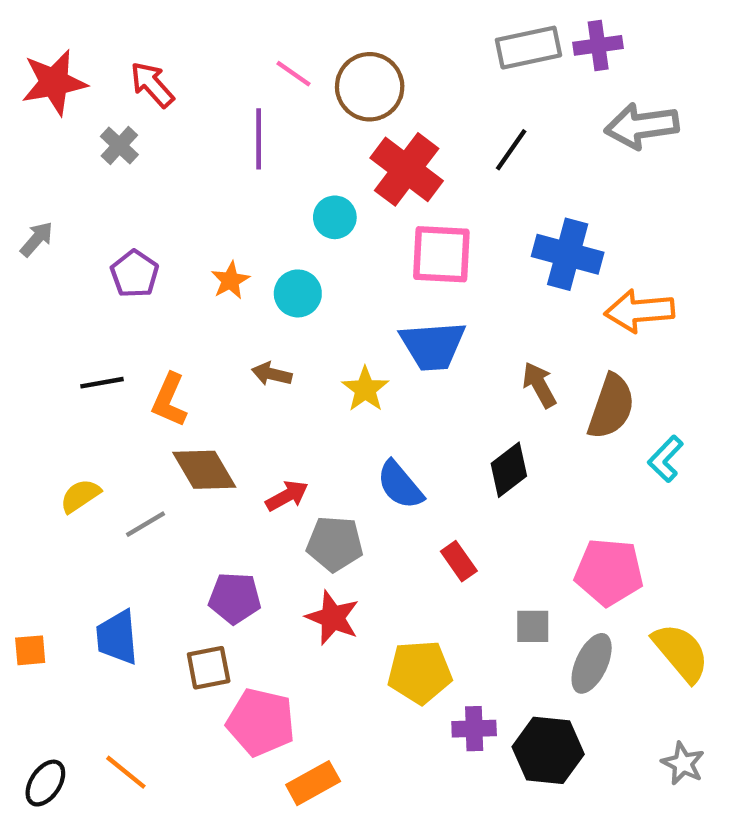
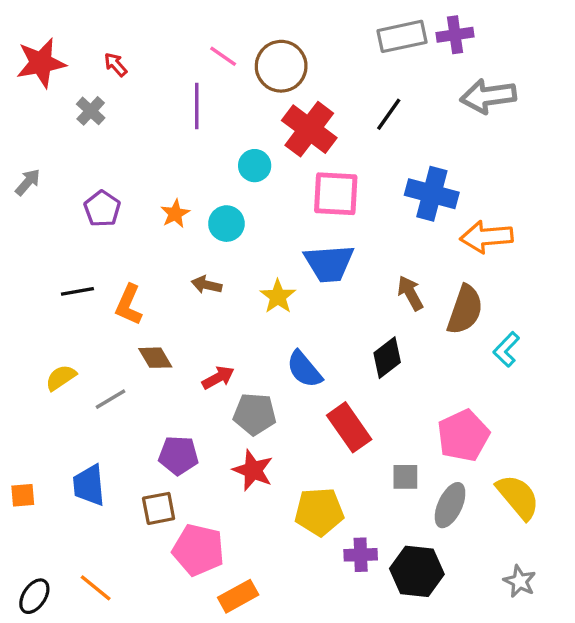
red arrow: (152, 85) -> (116, 65), size x0.7
brown diamond: (204, 470) -> (155, 358), size x0.7
red rectangle: (459, 561) -> (349, 427), size x1.6
pink pentagon: (609, 572) -> (463, 436), turned -30

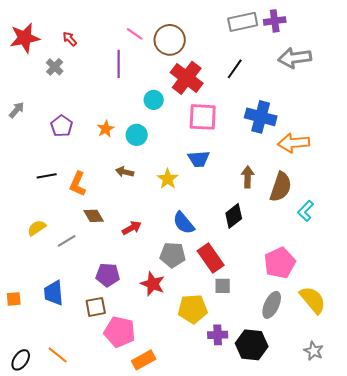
blue trapezoid: (329, 263) -> (199, 159), size x0.7
brown arrow: (410, 293) -> (248, 177), turned 30
gray pentagon: (255, 414) -> (173, 255), moved
gray square: (405, 477) -> (223, 286), moved

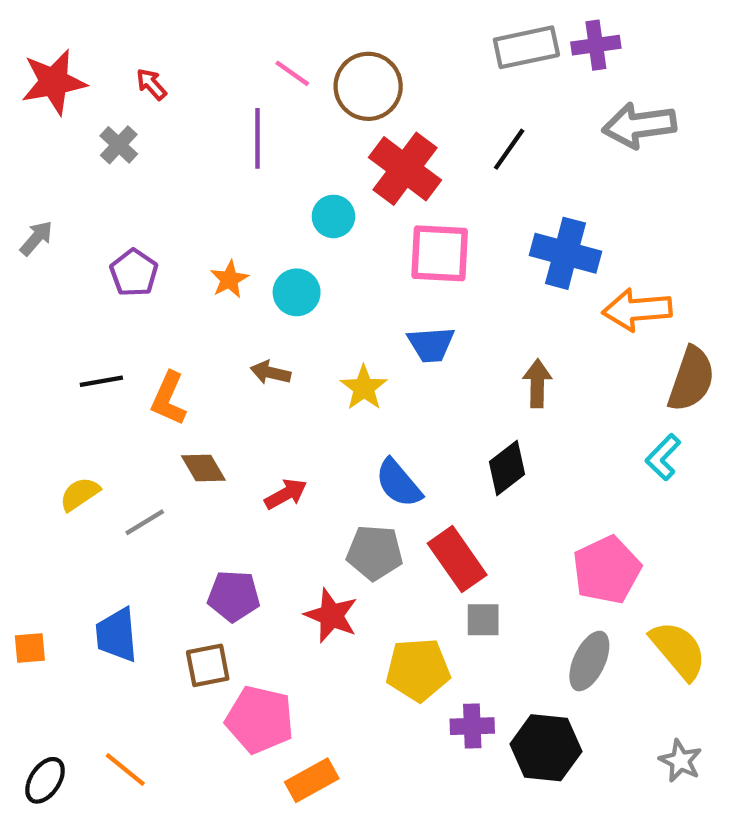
brown semicircle: (281, 187) -> (691, 379), moved

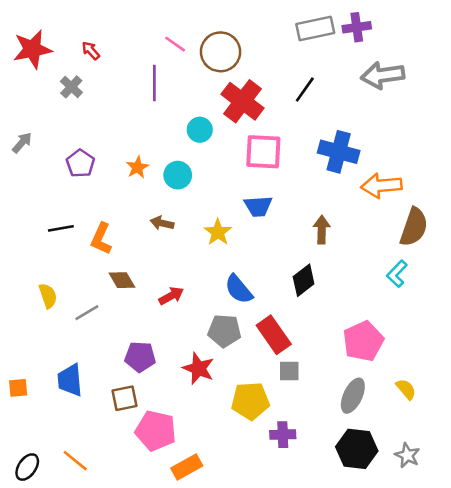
yellow semicircle: (80, 494) -> (48, 296), turned 105
yellow semicircle: (678, 650) -> (406, 389), size x0.6
black hexagon: (546, 748) -> (357, 449), moved

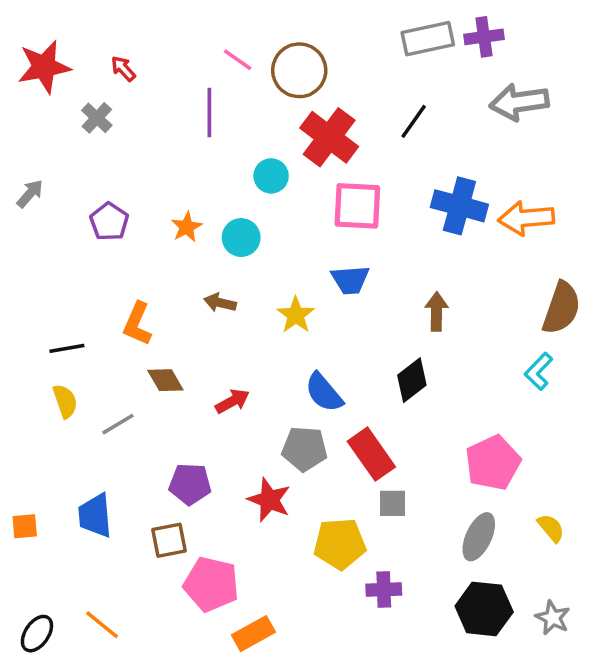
orange arrow: (381, 185) -> (526, 218), moved
black line: (61, 228) -> (67, 348), moved

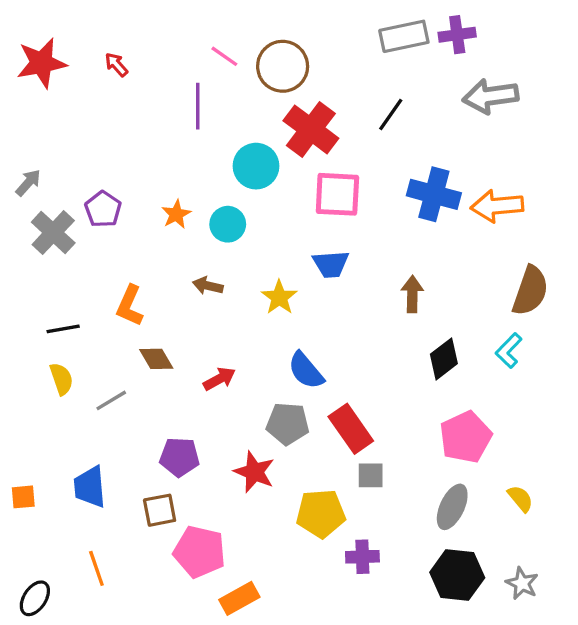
gray cross: (97, 118) -> (53, 233), moved, size x1.5
cyan circle: (271, 176) -> (256, 166), size x1.4
black diamond: (412, 380) -> (444, 359), moved
orange line: (102, 625) -> (96, 568), moved, turned 32

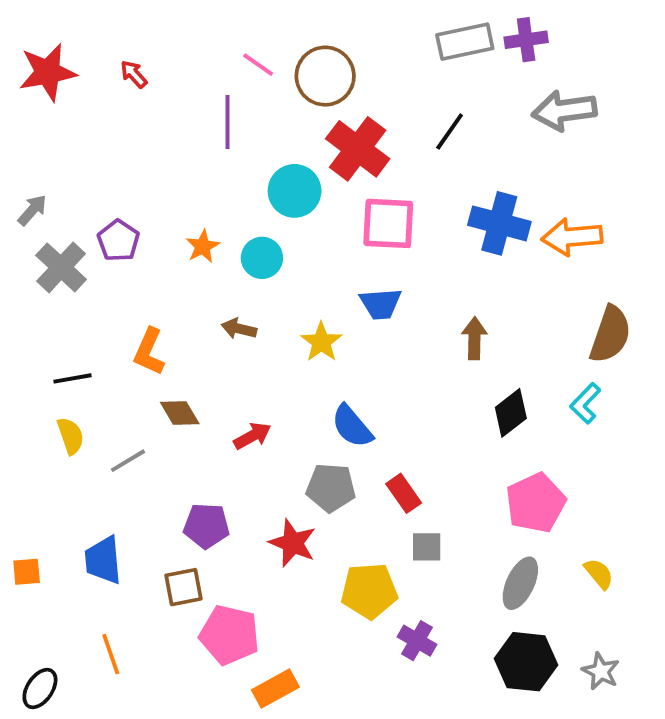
red rectangle: (351, 429) -> (404, 493), size x0.7
purple cross: (362, 557) -> (417, 641), turned 32

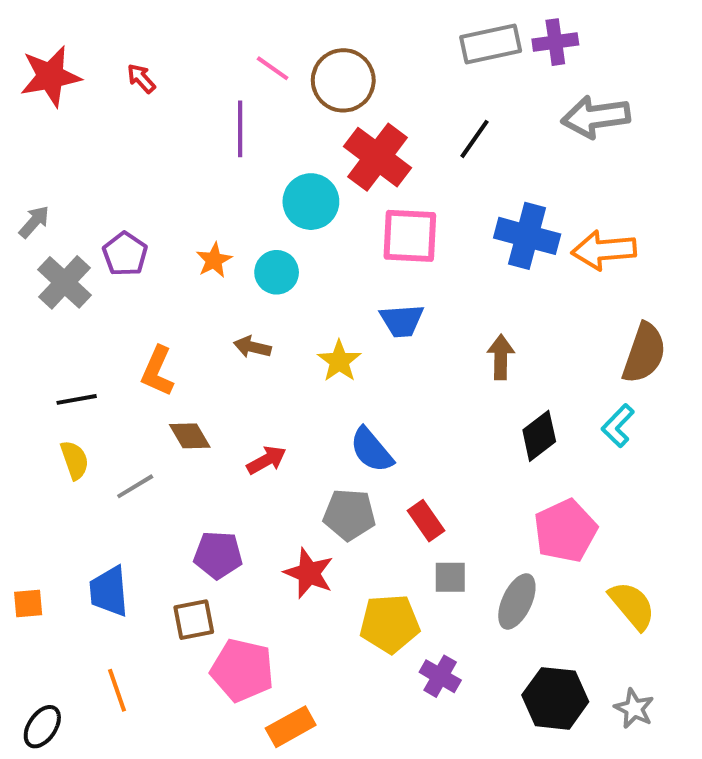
yellow semicircle: (599, 574) -> (632, 606), size x1.5
gray ellipse: (520, 583) -> (517, 601), moved

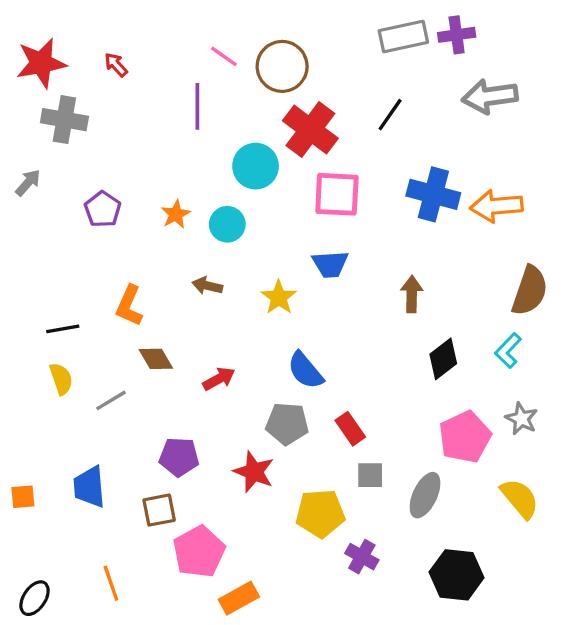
gray cross: (65, 282) -> (64, 120), moved, turned -33
pink pentagon: (242, 670) -> (199, 552), turned 30
orange line: (117, 690) -> (111, 583), moved
gray star: (634, 709) -> (521, 419), moved

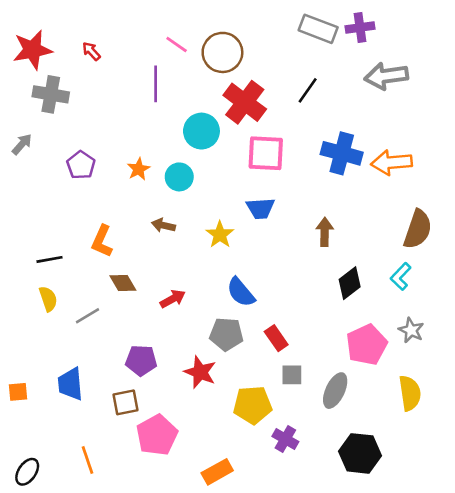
gray rectangle: (403, 36) -> (318, 29), turned 33
yellow semicircle: (520, 498) -> (410, 393), turned 32
orange rectangle: (239, 598) -> (217, 472), moved

